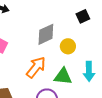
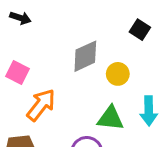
black square: (83, 16) -> (140, 30), turned -32
orange arrow: (36, 67) -> (41, 105), moved

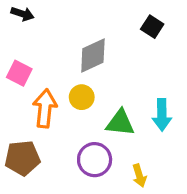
yellow circle: (118, 74) -> (82, 97), moved
orange arrow: (41, 105) -> (45, 108), turned -32

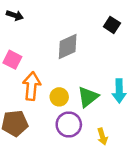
yellow circle: (82, 97) -> (59, 97), moved
green triangle: (120, 123) -> (88, 97), turned -45

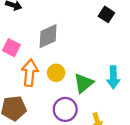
gray diamond: (68, 47) -> (48, 36), moved
yellow circle: (59, 97) -> (56, 73), moved

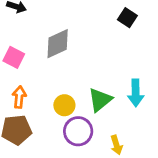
orange arrow: (30, 73) -> (19, 97), moved, size x0.7
yellow circle: (56, 73) -> (64, 105), moved

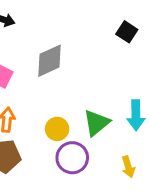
yellow arrow: (116, 145) -> (128, 167), moved

